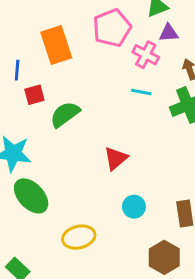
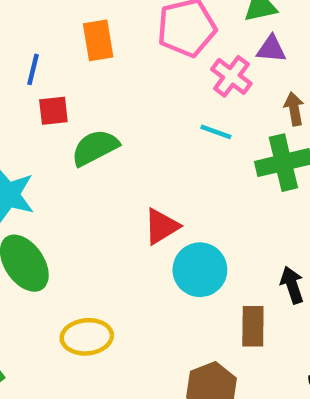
orange rectangle: (56, 45) -> (98, 40), size x0.7
cyan circle: (134, 207) -> (200, 270), moved, size x1.5

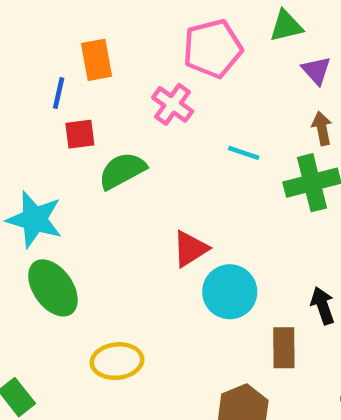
orange rectangle: (98, 40) -> (96, 60), moved
purple triangle: (271, 49) -> (316, 70), moved, turned 44
pink cross: (231, 76) -> (173, 104), moved

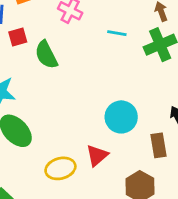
green semicircle: (122, 171) -> (46, 55), turned -80
red triangle: (190, 249) -> (97, 155), moved

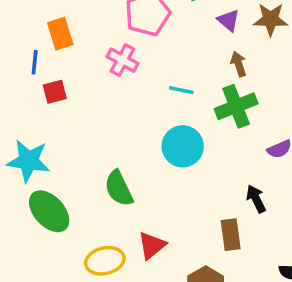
green semicircle: (46, 55) -> (119, 188), moved
cyan circle: (121, 117) -> (183, 146), moved

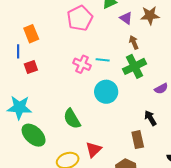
pink cross: (122, 60) -> (82, 64), moved

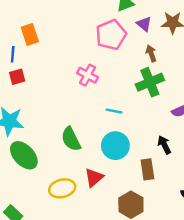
pink pentagon: (80, 18) -> (111, 35), moved
cyan line: (103, 60) -> (114, 111), moved
red square: (31, 67) -> (17, 77), moved
cyan circle: (106, 92) -> (115, 146), moved

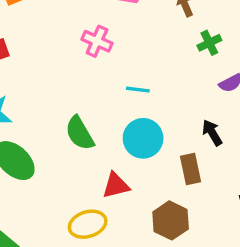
green cross: (150, 82) -> (209, 43), moved, size x0.6
red triangle: (94, 178) -> (116, 185), turned 30
yellow ellipse: (62, 188) -> (88, 224), moved

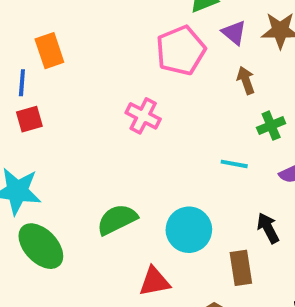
cyan line: (138, 90) -> (234, 164), moved
green semicircle: (80, 133) -> (117, 219), turned 90

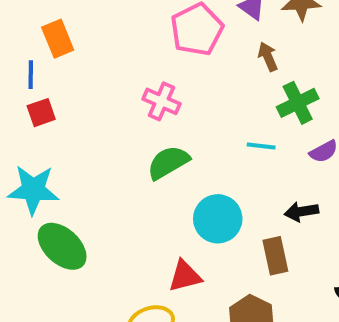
green cross: (271, 126) -> (298, 103), size x1.4
green semicircle: (117, 219) -> (168, 162), moved
black arrow: (268, 228) -> (301, 212), turned -68

